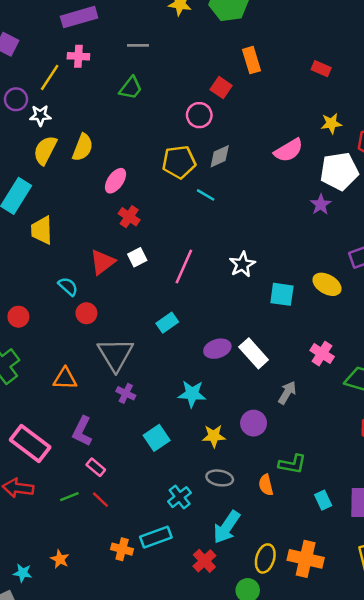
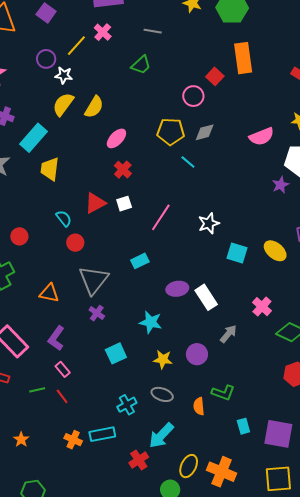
pink cross: (78, 56) -> (103, 32), turned 30
orange rectangle: (251, 60) -> (243, 58), size x1.4

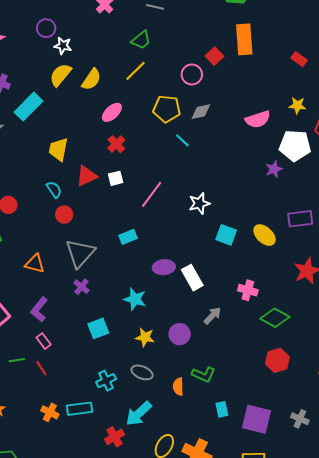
yellow line: (76, 46) -> (136, 71), moved
yellow trapezoid: (50, 169) -> (58, 149), moved
pink cross: (262, 307) -> (248, 290), turned -30

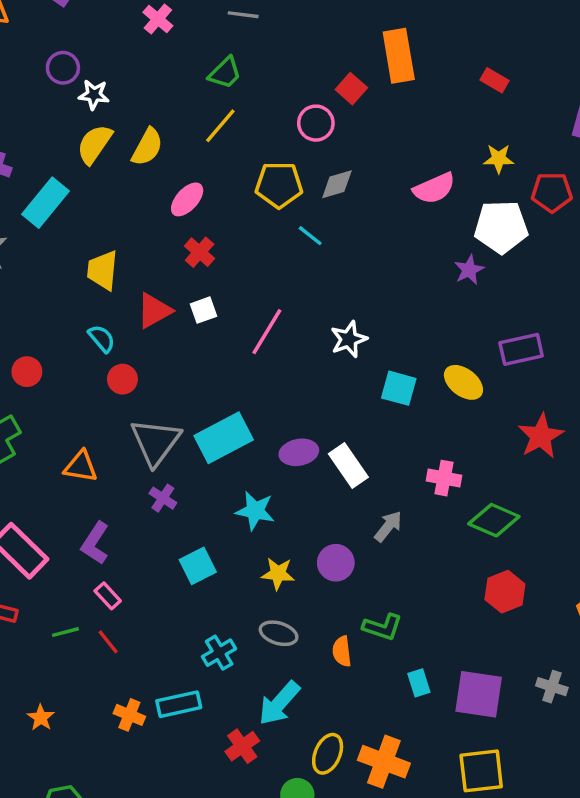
cyan rectangle: (128, 237) -> (224, 438), moved, size x1.8

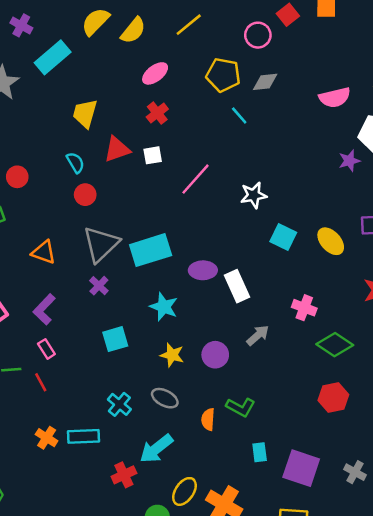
cyan cross: (219, 653) -> (119, 404), turned -30

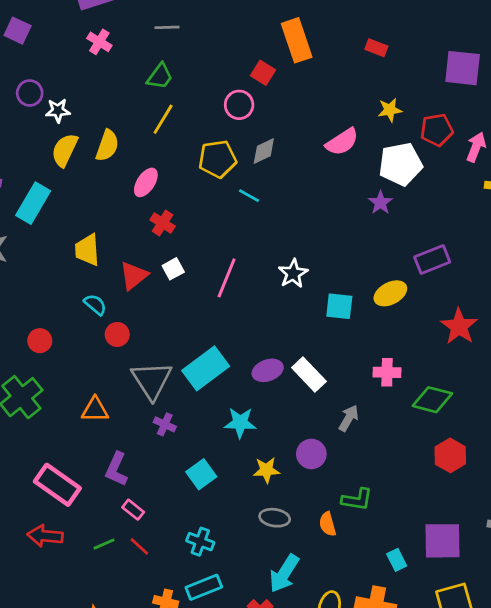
yellow ellipse: (331, 241) -> (390, 293), turned -56
cyan cross: (119, 404) -> (200, 542), moved
cyan rectangle: (260, 452) -> (397, 560), moved

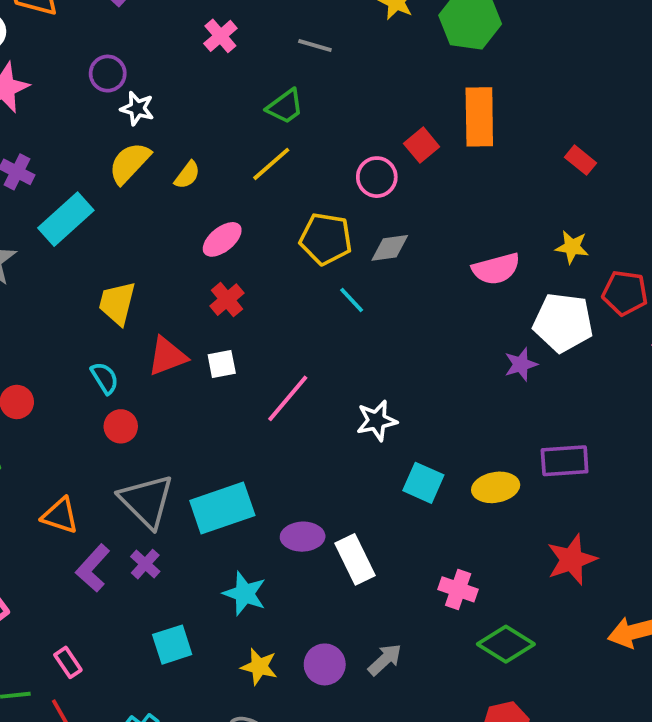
yellow semicircle: (107, 146) -> (187, 175), size x0.7
gray triangle: (152, 380) -> (147, 501), turned -30
gray arrow: (349, 418) -> (385, 660), moved
purple L-shape: (116, 469) -> (93, 568), moved

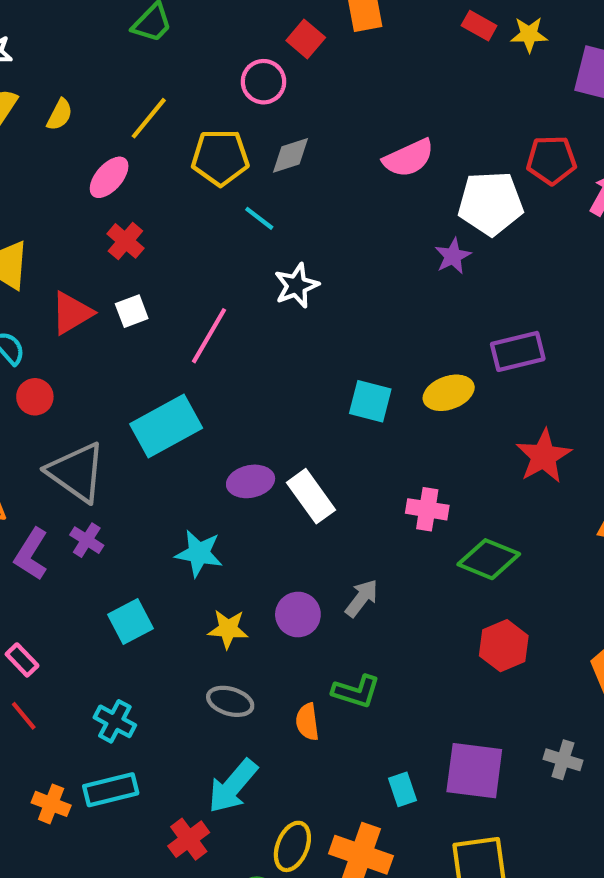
yellow line: (271, 164) -> (149, 118), moved
yellow star: (572, 247) -> (529, 34), moved
white star: (377, 421) -> (296, 286), moved
cyan rectangle: (222, 508) -> (166, 426), moved

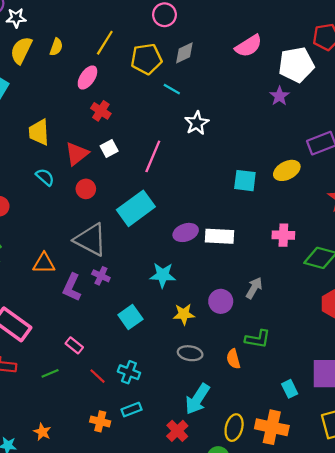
red circle: (35, 397) -> (86, 189), moved
white rectangle: (311, 496) -> (219, 236), turned -44
red line: (24, 716) -> (97, 376), moved
cyan rectangle: (111, 790) -> (131, 410), size x0.7

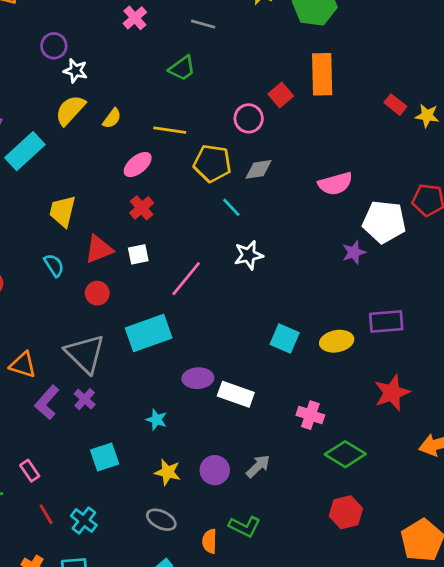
yellow line: (105, 43) -> (170, 130), turned 50
cyan star: (163, 275) -> (157, 420), size x0.7

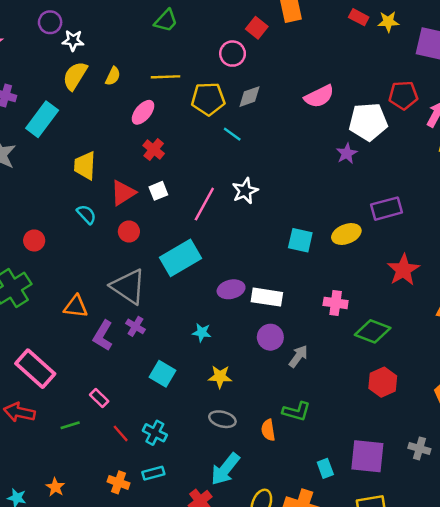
white star: (249, 255) -> (245, 191), moved
cyan square: (105, 457) -> (162, 374), turned -30
purple circle: (215, 470) -> (270, 337), moved

